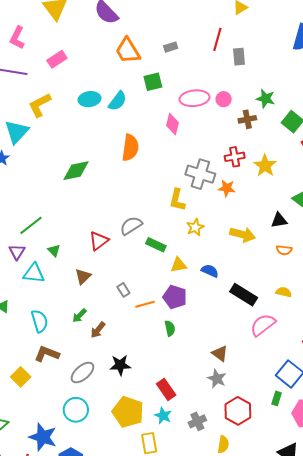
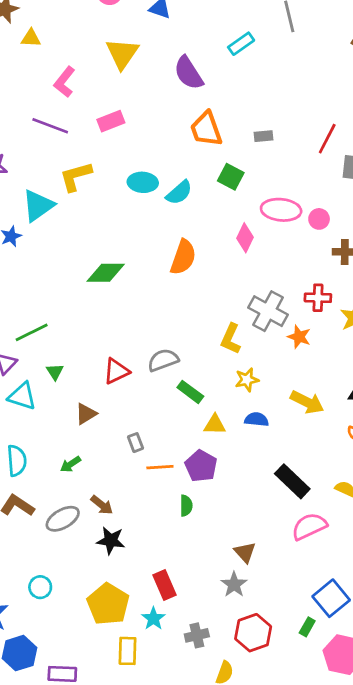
green square: (153, 82) -> (231, 177), turned 30
blue semicircle: (210, 271) -> (257, 419), moved, turned -30
brown arrow: (98, 330) -> (102, 505), moved, turned -102
gray ellipse: (82, 373) -> (63, 519), moved
cyan circle: (76, 410) -> (40, 587), size x0.7

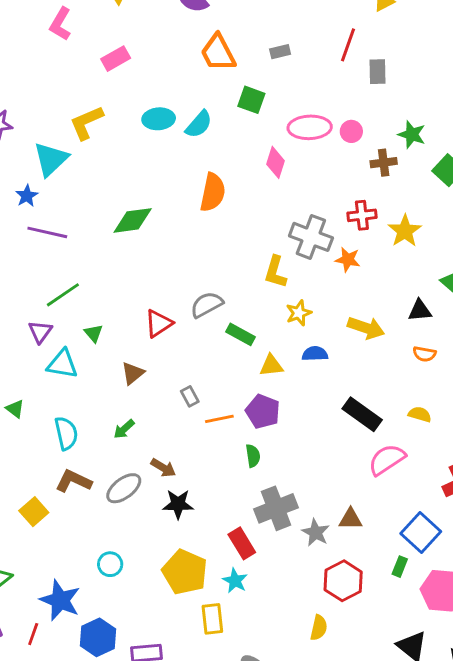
purple line: (50, 126) -> (47, 232), moved
brown triangle: (245, 552) -> (351, 519), moved, turned -40
gray cross: (197, 635) -> (276, 508), moved, size x1.6

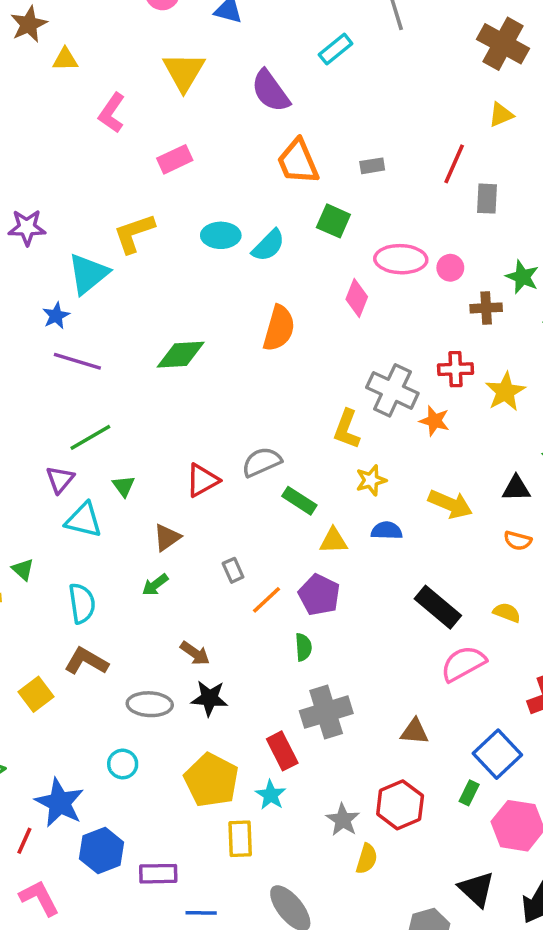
orange line: (219, 419) -> (267, 600), turned -36
green arrow: (124, 429) -> (155, 585), moved
gray ellipse: (124, 488) -> (150, 704), moved, turned 36
gray star: (316, 532) -> (343, 820), moved

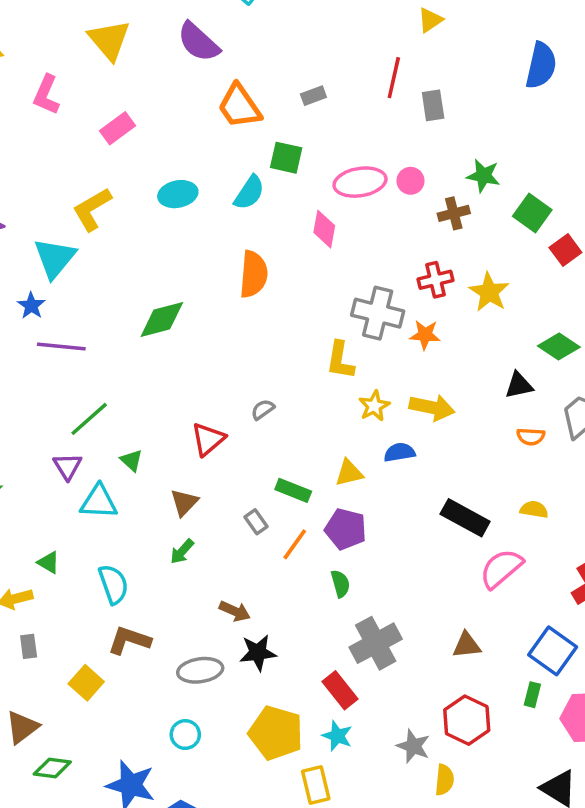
cyan semicircle: (268, 245) -> (249, 193), moved
gray semicircle: (262, 462) -> (263, 409), size x0.6
green rectangle: (299, 501) -> (293, 490), moved
yellow arrow: (450, 504) -> (432, 407), moved

